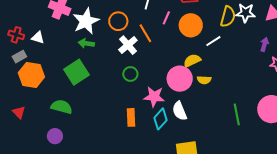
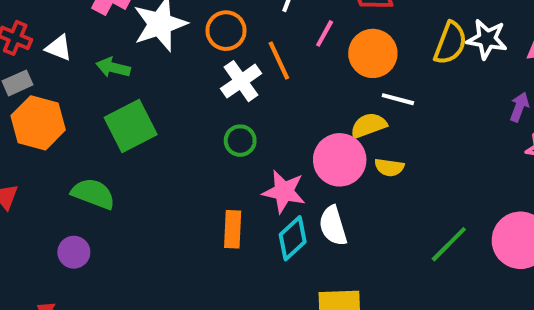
white line: (213, 41) -> (398, 99), moved, turned 42
green arrow: (86, 43) -> (113, 67), moved
green line: (237, 114) -> (449, 244), turned 50

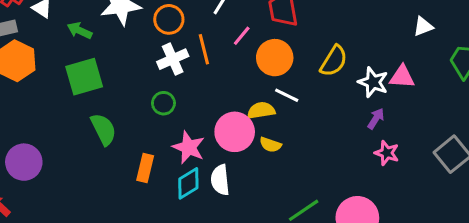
white star: (487, 39) -> (373, 82), moved
green semicircle: (93, 194) -> (103, 129), moved, turned 32
purple circle: (74, 252) -> (24, 162), size x1.5

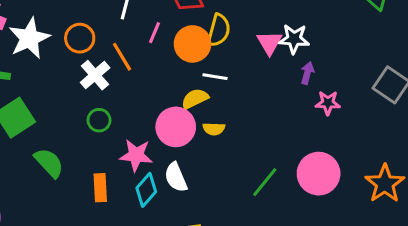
yellow semicircle: (334, 61) -> (219, 30), moved
pink triangle: (402, 77) -> (269, 43), moved, turned -48

